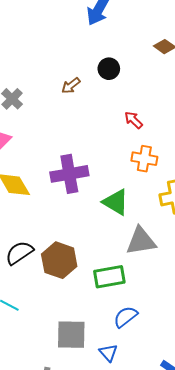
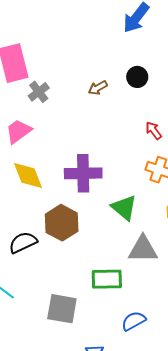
brown hexagon: (59, 260) -> (62, 223), moved
blue semicircle: (126, 317) -> (134, 321), moved
gray square: (71, 335) -> (62, 309), moved

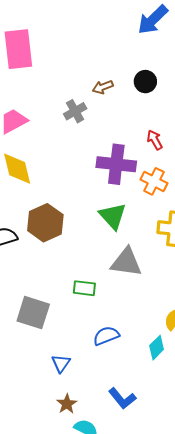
gray cross: (39, 92) -> (75, 111), moved
purple cross: (83, 173) -> (116, 164), moved
green rectangle: (107, 279) -> (84, 288), size x0.7

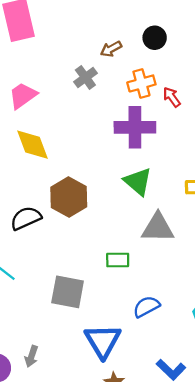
orange cross: (154, 181) -> (141, 83), moved, turned -35
blue triangle: (61, 363) -> (103, 341), size x1.8

